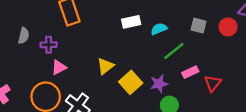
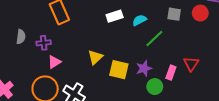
pink rectangle: (190, 72) -> (171, 73), moved, turned -40
yellow square: (131, 82) -> (119, 70), turned -30

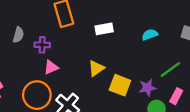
white rectangle: (115, 16) -> (104, 29), moved
green line: (154, 39) -> (170, 70), moved

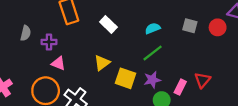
white rectangle: (104, 29) -> (108, 25), turned 56
pink triangle: (51, 67) -> (58, 63), turned 48
green line: (170, 70) -> (153, 53), moved

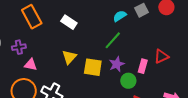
gray square: (190, 26) -> (142, 10), turned -32
cyan semicircle: (153, 28) -> (120, 16), moved
red triangle: (202, 80) -> (161, 56), turned 35

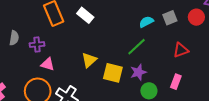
white rectangle: (69, 22) -> (85, 15), moved
red triangle: (161, 56) -> (181, 50), moved
pink rectangle: (143, 66) -> (176, 82), moved

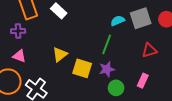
gray square: (170, 18) -> (141, 18), size x1.5
purple cross: (37, 44) -> (18, 31), moved
green line: (136, 47) -> (107, 44), turned -30

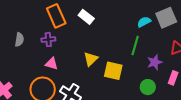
purple star: (107, 69) -> (155, 62), moved

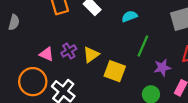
cyan semicircle: (144, 22) -> (130, 16), moved
purple cross: (48, 40) -> (69, 51), moved, turned -32

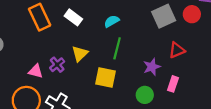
green line: (143, 46) -> (117, 48), moved
yellow triangle: (91, 55) -> (80, 54), moved

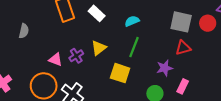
gray square: (164, 16) -> (181, 22), turned 30
red triangle: (177, 50) -> (183, 48), moved

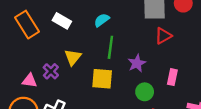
purple star: (165, 68) -> (137, 63), moved

